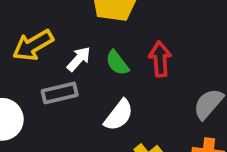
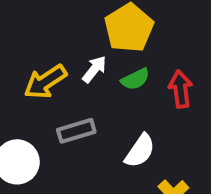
white arrow: (79, 59) -> (94, 69), moved
green semicircle: (117, 63) -> (135, 79), moved, turned -76

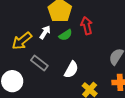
red arrow: (181, 89) -> (87, 26), moved
gray rectangle: (76, 131) -> (39, 63), turned 60

